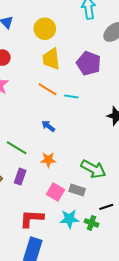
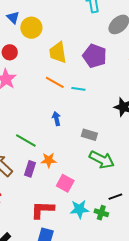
yellow circle: (45, 29) -> (31, 28), moved
blue arrow: (48, 126) -> (56, 119), turned 40
orange star: (48, 160) -> (49, 160), moved
gray rectangle: (77, 190) -> (89, 135), moved

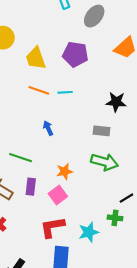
gray rectangle: (89, 135) -> (101, 131), moved
orange star: (49, 160) -> (65, 171), moved
pink square: (65, 183) -> (58, 195), moved, turned 36
cyan star: (79, 209) -> (89, 232), moved

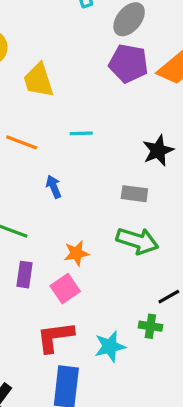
purple pentagon: (75, 54) -> (128, 63), moved
orange line: (39, 90) -> (22, 142), moved
black star: (116, 102) -> (158, 151), turned -30

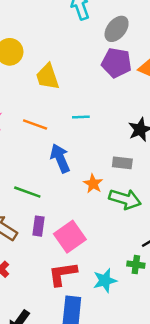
blue arrow: (54, 187) -> (60, 158), size x1.6
orange star: (76, 253) -> (93, 184), moved, turned -30
pink square: (65, 289) -> (70, 237), size x1.4

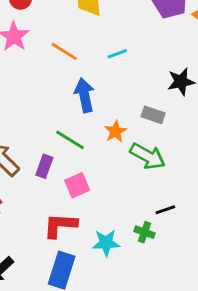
cyan line: (81, 117) -> (117, 54), turned -30
green line: (27, 192) -> (70, 140), moved
pink square: (70, 237) -> (77, 185), size x0.7

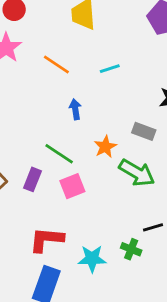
blue arrow: (84, 95) -> (75, 109), size x0.6
pink square: (77, 185) -> (72, 186), moved

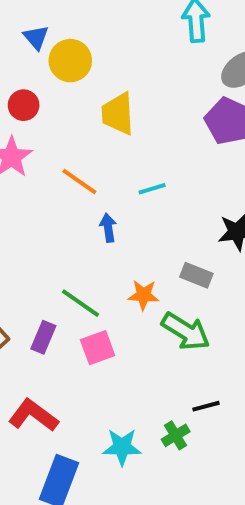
blue arrow: (75, 109) -> (108, 228), moved
orange star: (105, 147) -> (144, 295), turned 30
red L-shape: (46, 240) -> (33, 415), moved, turned 30
green cross: (131, 249) -> (176, 435), turned 36

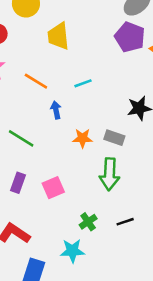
orange star: (144, 295) -> (83, 138), moved
green line: (81, 303) -> (21, 138), moved
green arrow: (186, 331) -> (109, 174), turned 64
green cross: (176, 435) -> (88, 222), moved

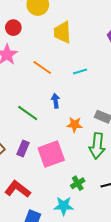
blue arrow: (56, 110) -> (56, 101), moved
orange star: (83, 138) -> (75, 125), moved
pink square: (53, 188) -> (51, 154), size x1.5

